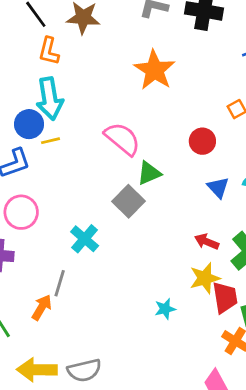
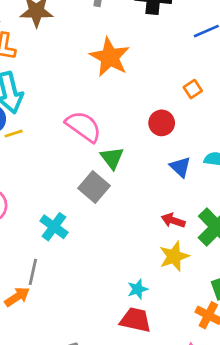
green triangle: (149, 173) -> (112, 158), turned -40
red trapezoid: (225, 297) -> (136, 320), moved, turned -64
orange arrow: (42, 307) -> (17, 297), turned 30

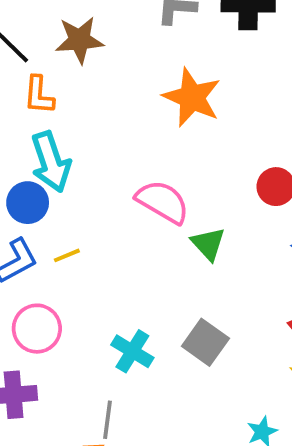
yellow line: (14, 134) -> (67, 255), moved
gray square: (94, 187) -> (205, 342), moved

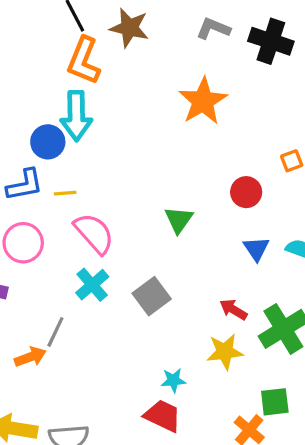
orange L-shape: (39, 95) -> (84, 61), size x1.4
pink semicircle: (163, 202) -> (94, 233), moved

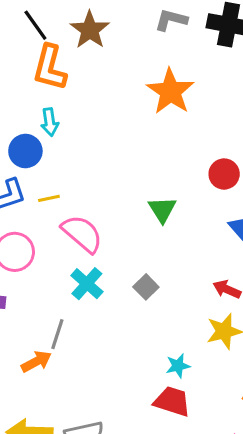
brown star: (129, 28) -> (90, 30), turned 30
cyan arrow: (76, 116) -> (50, 122), size x0.6
gray square: (152, 296) -> (146, 287), size x0.7

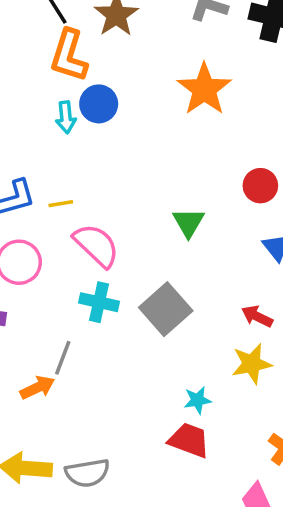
blue circle: (25, 151) -> (99, 104), moved
cyan cross: (87, 284) -> (99, 302), turned -32
gray square: (146, 287) -> (166, 309), size x1.8

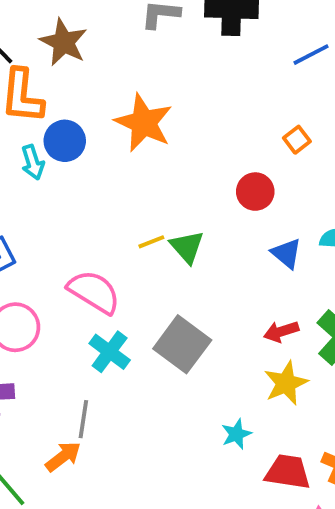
orange star: (204, 89) -> (144, 123), moved
yellow line: (61, 204) -> (151, 242), moved
cyan cross: (99, 302) -> (110, 352), turned 36
red arrow: (257, 316) -> (281, 331), turned -32
red trapezoid: (189, 440) -> (288, 472), moved

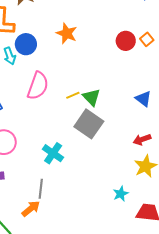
orange star: (144, 123) -> (67, 33), size x0.7
red circle: (255, 192) -> (126, 41), moved
pink semicircle: (94, 292) -> (38, 86), moved, turned 80
gray square: (182, 344) -> (89, 124), moved

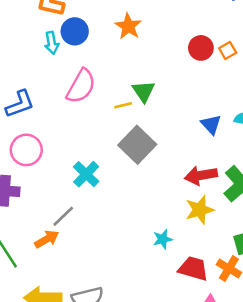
green triangle: (91, 97) -> (144, 91), moved
red arrow: (142, 139) -> (201, 175), size x1.4
gray line: (41, 189) -> (63, 216), turned 30

